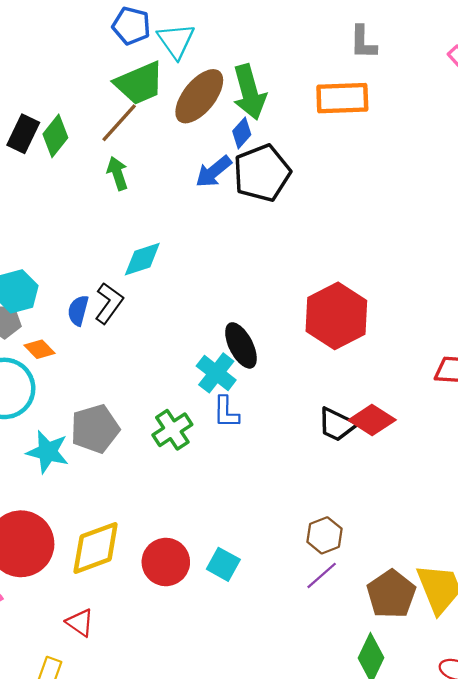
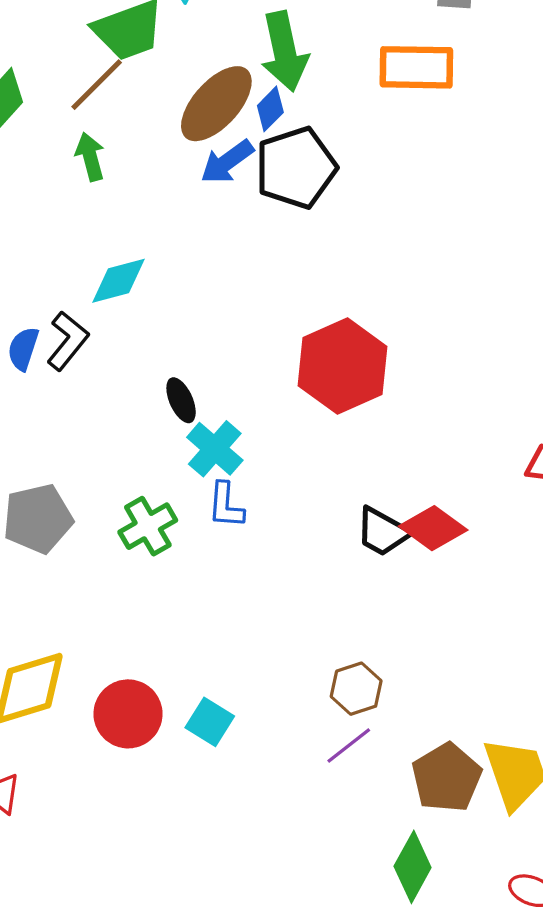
brown ellipse: (199, 96) -> (216, 104), moved
red hexagon: (336, 316) -> (342, 366), moved
black ellipse: (241, 345) -> (181, 400), moved, size x0.7

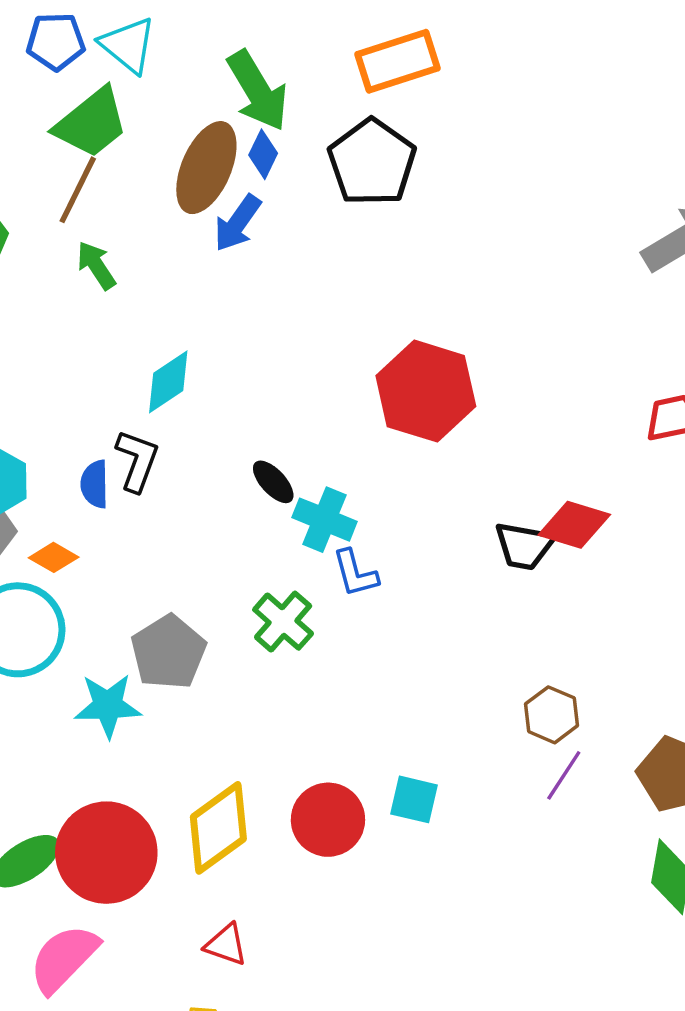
black pentagon: (296, 168) -> (372, 162), moved

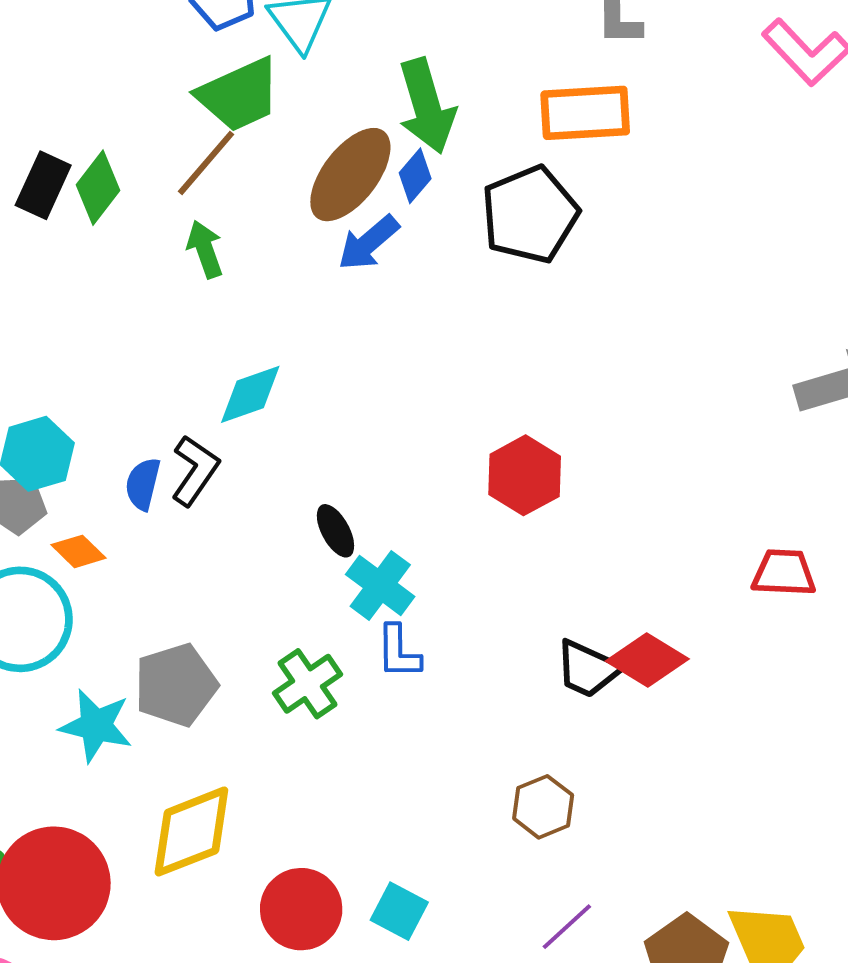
red hexagon: (426, 391) -> (525, 475), size x0.7
brown hexagon: (552, 715) -> (543, 807), moved
yellow diamond: (218, 828) -> (191, 832), moved

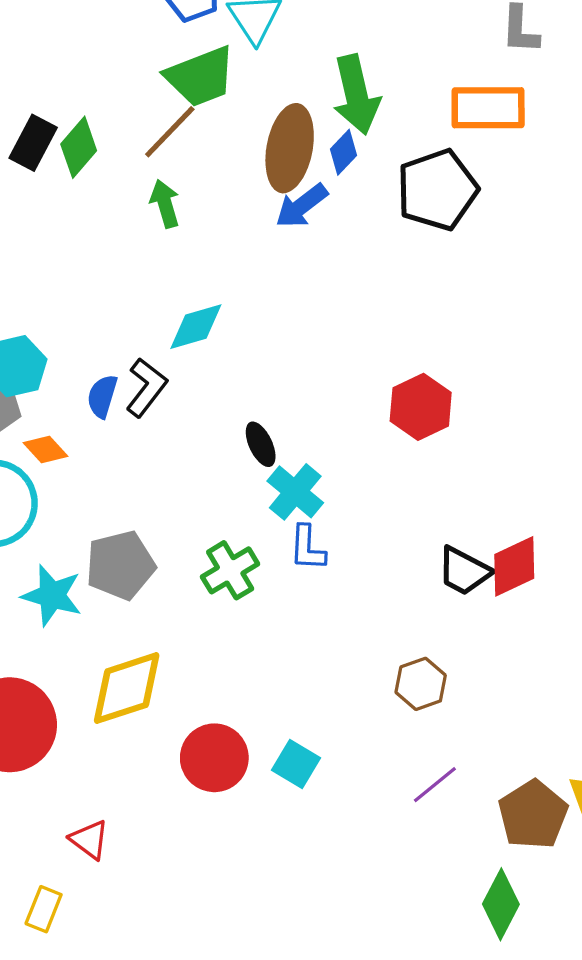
brown ellipse: (350, 175) -> (290, 148), turned -30
red diamond: (647, 660) -> (514, 566), turned -60

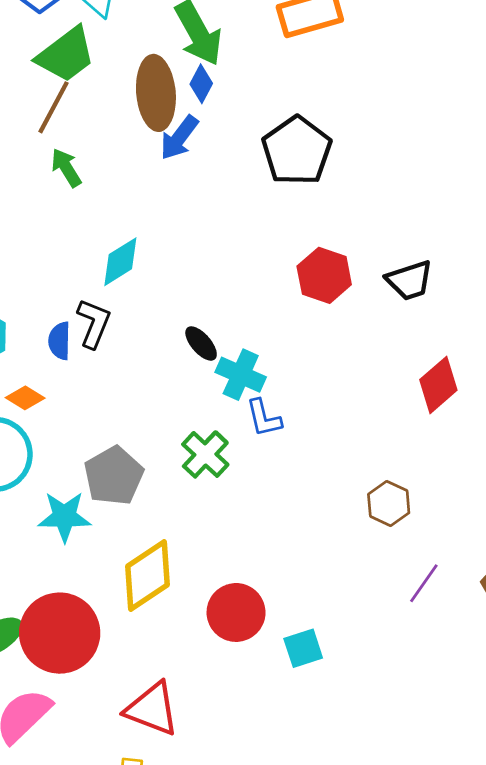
black pentagon: (437, 190) -> (297, 151), moved
black trapezoid: (464, 571) -> (410, 280), moved, turned -30
cyan square: (296, 764) -> (303, 648), moved, turned -33
red triangle: (89, 840) -> (152, 709), size x1.6

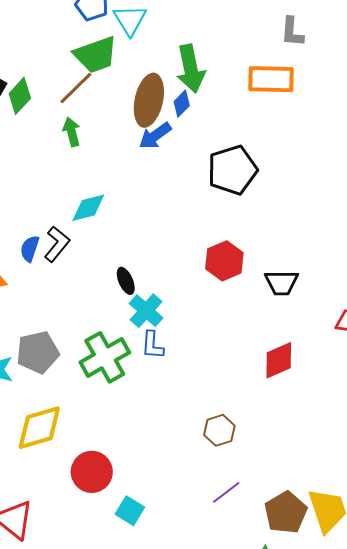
green cross: (205, 454) -> (105, 357), size x1.4
cyan square: (303, 648) -> (130, 511), turned 32

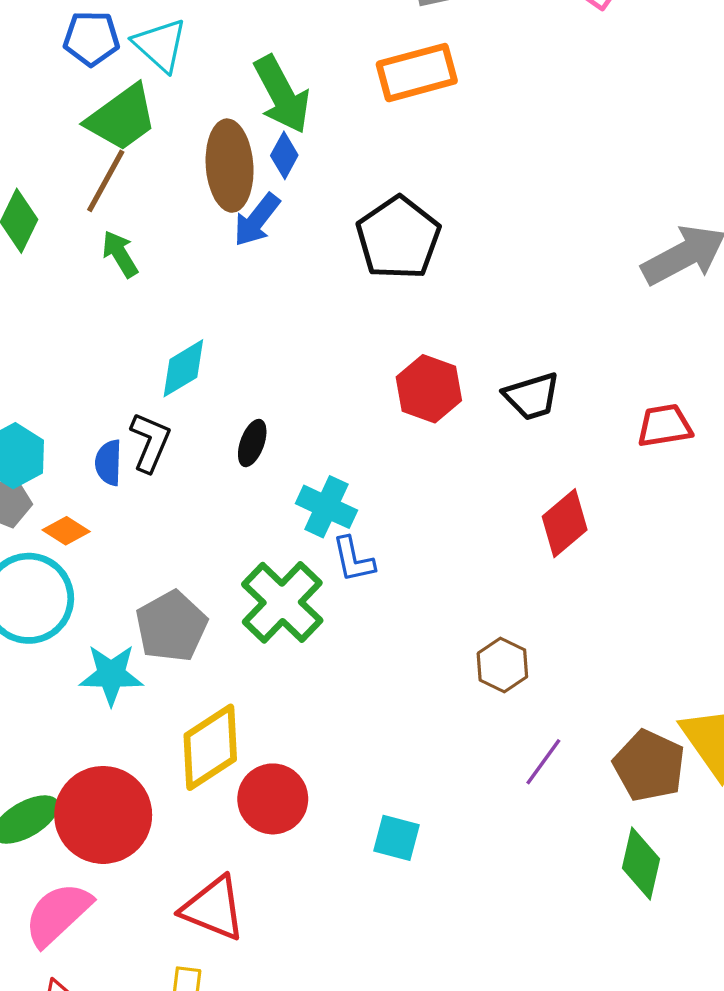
black ellipse: (126, 281) -> (252, 443), moved, turned 60
red circle: (92, 472) -> (273, 799), moved

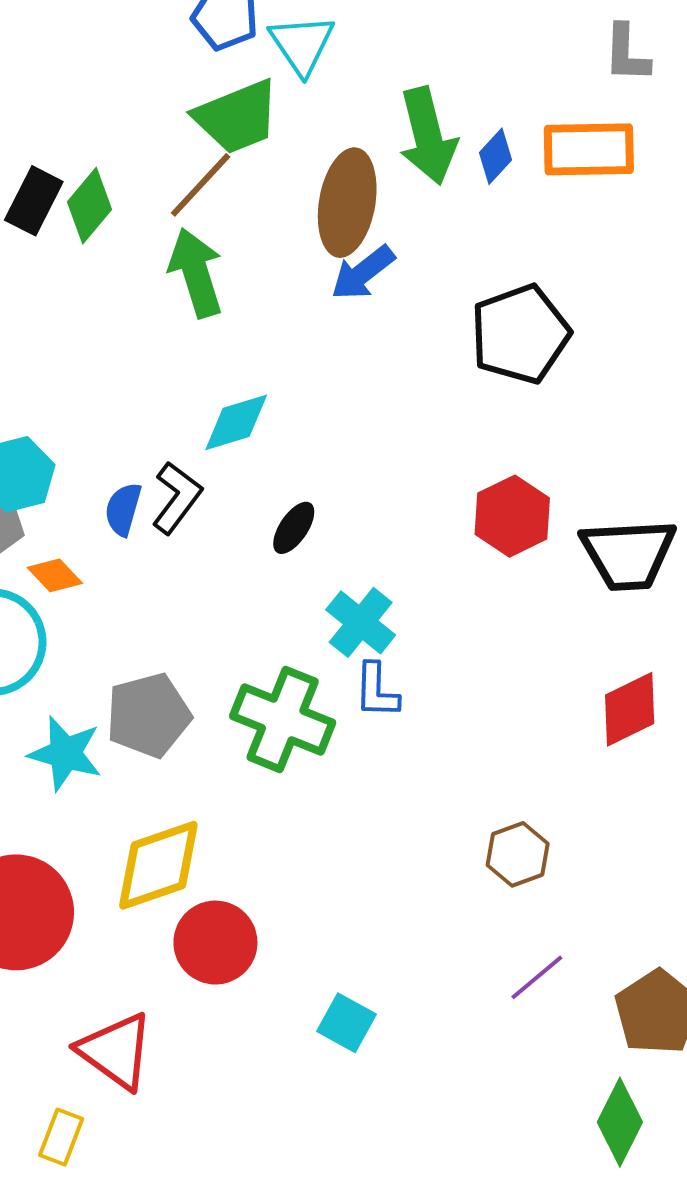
blue diamond: (284, 155) -> (496, 156), moved
green arrow: (120, 254) -> (196, 273), size x1.5
black trapezoid: (532, 396) -> (628, 554), size x1.4
green cross: (282, 602) -> (283, 719), turned -36

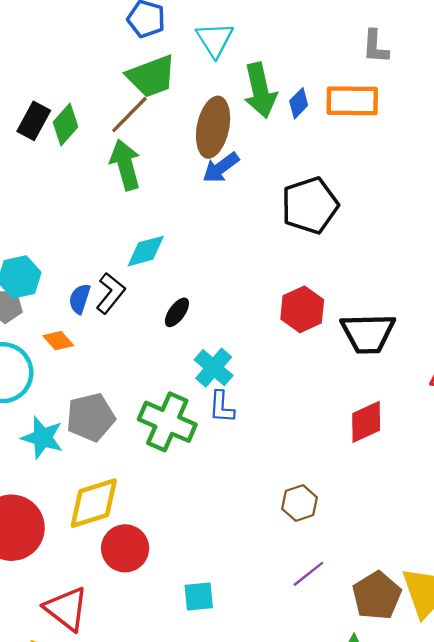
cyan triangle: (302, 44) -> (215, 40), moved
orange diamond: (55, 575) -> (58, 341), moved
cyan square: (346, 1023) -> (199, 596), turned -36

